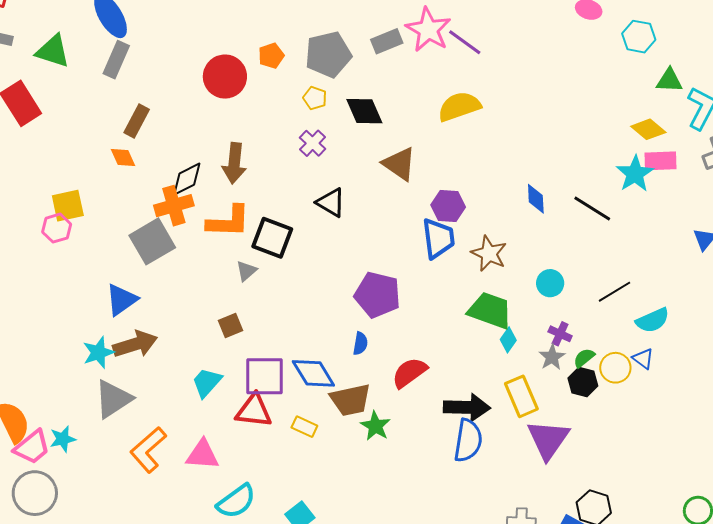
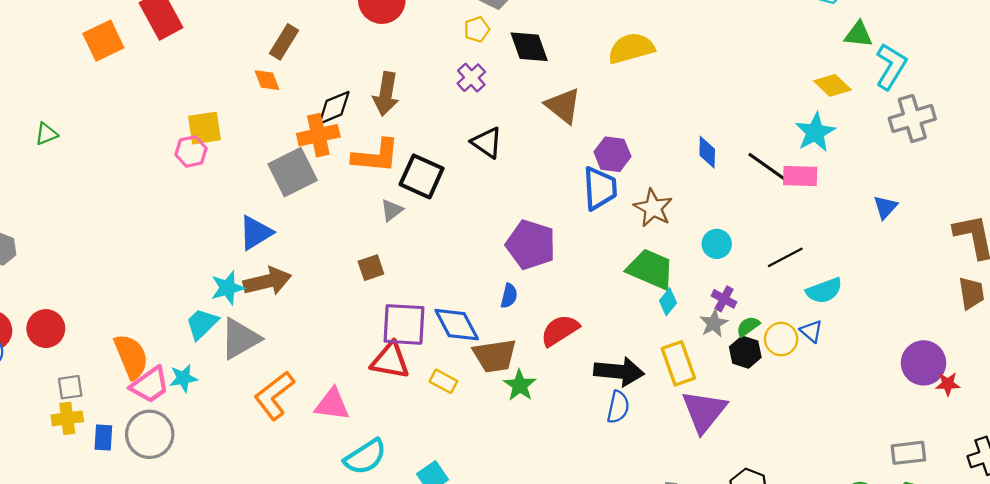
yellow pentagon: (315, 98) -> (477, 29), turned 30
pink rectangle: (661, 161) -> (800, 176), moved
cyan trapezoid: (207, 382) -> (202, 324), moved
blue semicircle: (468, 440) -> (618, 407), size x0.7

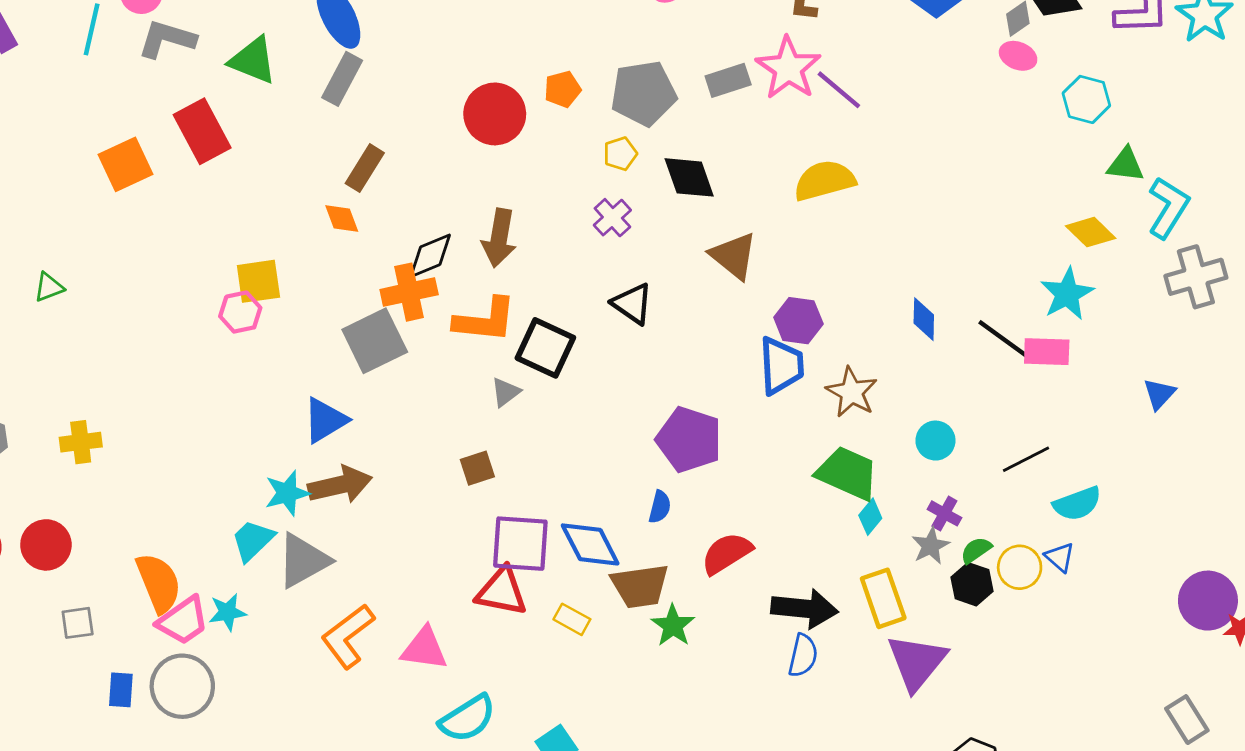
yellow cross: (67, 418) -> (81, 442), moved
gray rectangle: (908, 453) -> (1187, 720), turned 64

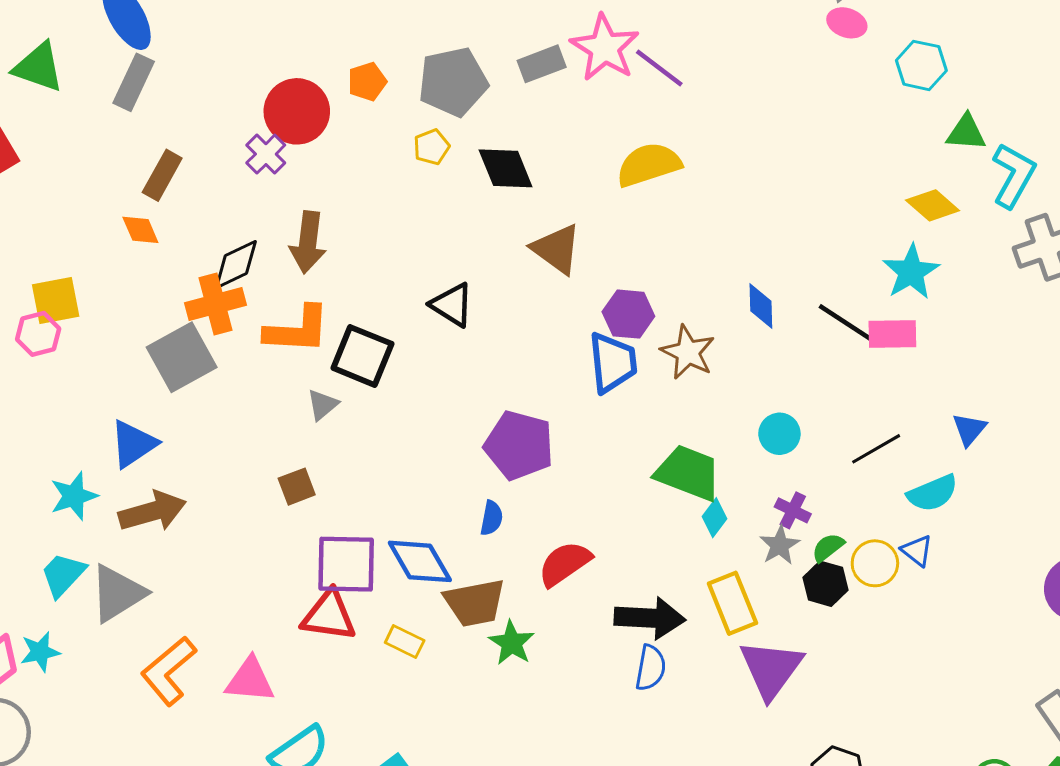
purple cross: (612, 218) -> (266, 154), moved
brown star: (852, 392) -> (688, 352), moved
blue triangle: (1159, 394) -> (969, 429), moved
cyan star: (287, 493) -> (74, 496), moved

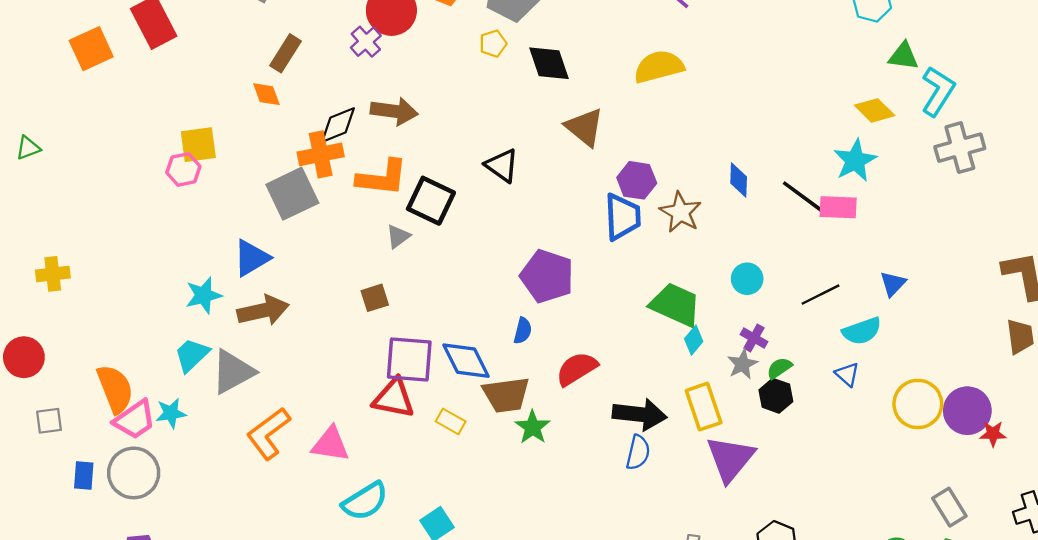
brown arrow: (308, 242) -> (394, 111), turned -93
yellow circle: (875, 563) -> (918, 404), moved, size x1.4

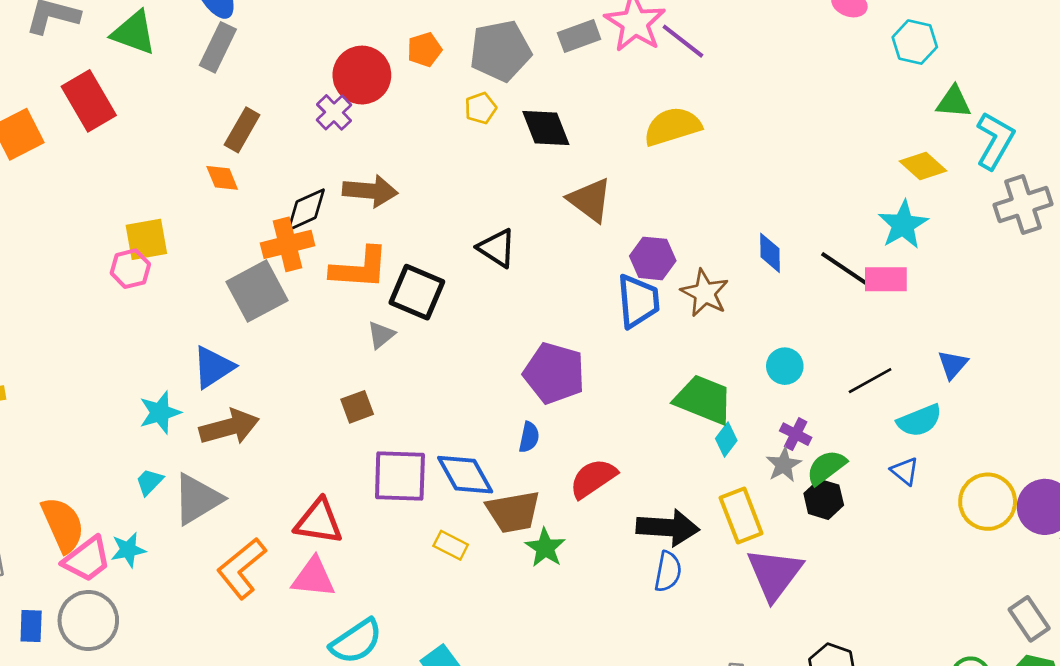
cyan trapezoid: (192, 355) -> (149, 482), size x0.7
green semicircle: (779, 368) -> (826, 467), size x1.4
red triangle: (394, 398) -> (319, 521), moved

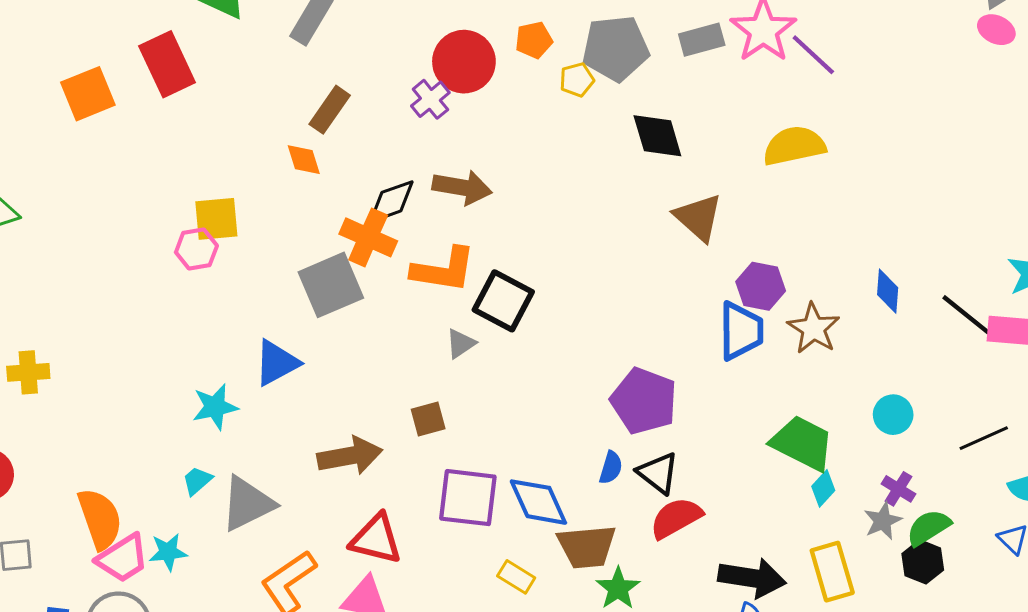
yellow pentagon: (481, 108) -> (577, 80), moved
orange cross: (288, 244) -> (368, 237), turned 33
black triangle: (497, 248) -> (658, 473), moved
brown arrow: (229, 427) -> (350, 456), moved

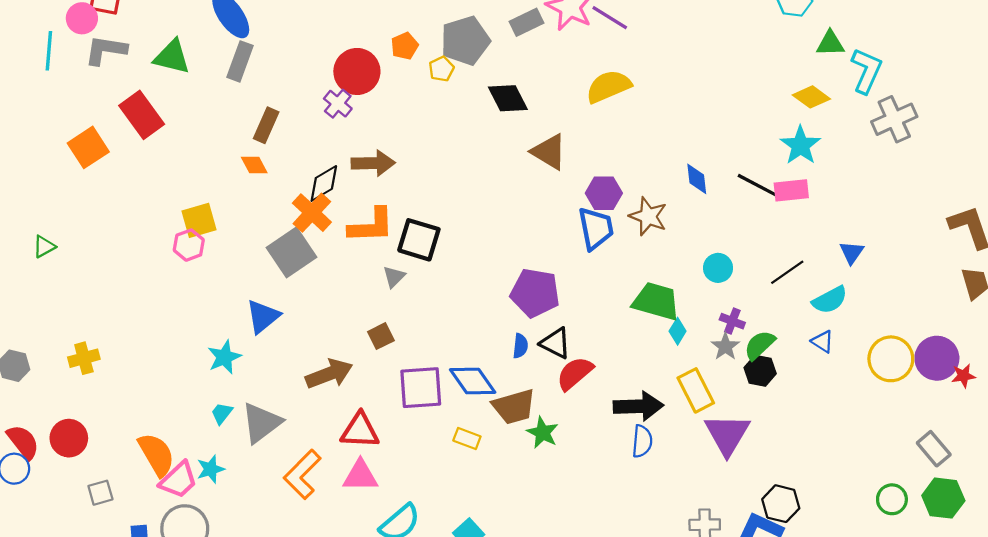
orange cross: (368, 237) -> (312, 213), turned 30

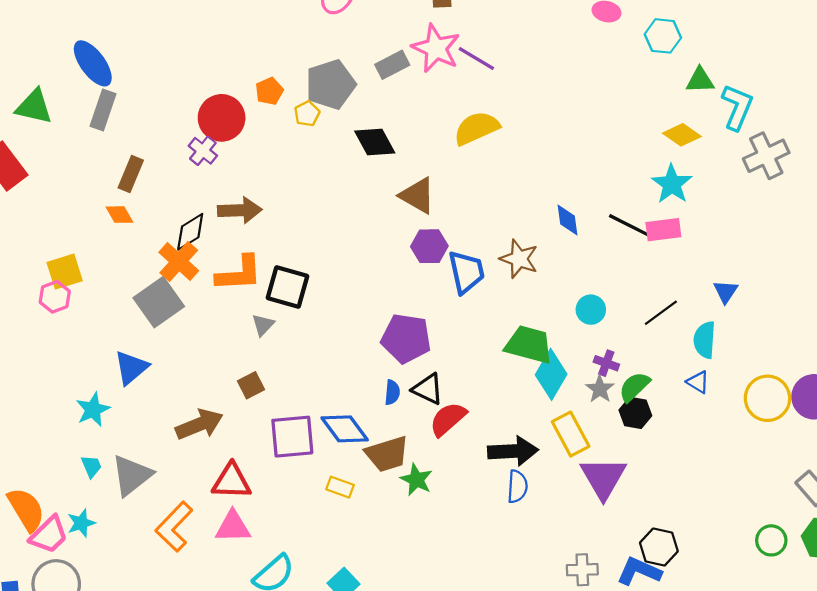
purple hexagon: (604, 193) -> (429, 246), moved
cyan semicircle: (830, 300) -> (705, 340), turned 123
cyan diamond: (678, 331) -> (551, 374), size x1.8
cyan trapezoid: (222, 413) -> (91, 466), turned 120

